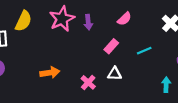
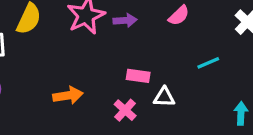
purple arrow: (88, 22) -> (125, 20), turned -88
pink rectangle: (111, 46) -> (138, 76), moved, turned 56

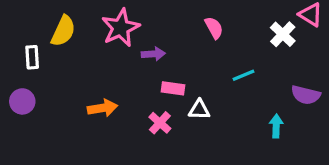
pink semicircle: (179, 16) -> (214, 28), turned -75
purple arrow: (125, 20) -> (153, 54), moved

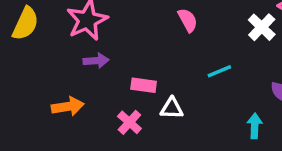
purple arrow: (153, 54) -> (96, 61), moved

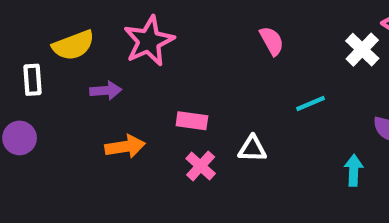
yellow semicircle: (25, 24) -> (73, 45), turned 44
purple arrow: (96, 61) -> (106, 91), moved
pink rectangle: (144, 85) -> (192, 121), moved

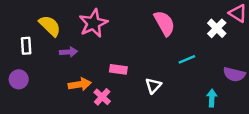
pink semicircle: (272, 41) -> (164, 23), size x1.5
yellow semicircle: (73, 45) -> (50, 26), turned -115
white triangle: (252, 149) -> (153, 86), turned -49
pink cross: (201, 166) -> (102, 97), moved

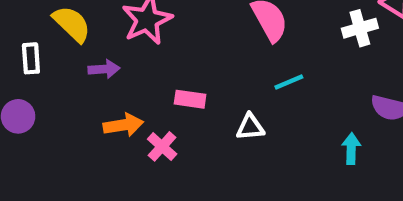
white cross: (217, 28) -> (360, 28), turned 30
cyan line: (187, 59) -> (289, 82), moved
white triangle: (153, 86) -> (250, 127), turned 42

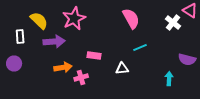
white cross: (360, 28) -> (173, 22), turned -35
purple arrow: (104, 69) -> (54, 42), size x1.5
pink cross: (162, 146) -> (81, 78), turned 32

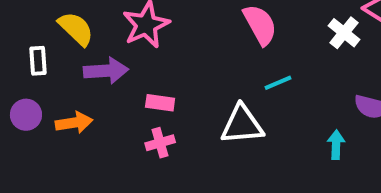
pink rectangle: (94, 56) -> (160, 103), moved
orange arrow: (63, 68) -> (74, 123), moved
white triangle: (122, 68) -> (242, 125), size x1.6

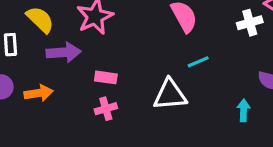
white cross: (344, 33) -> (250, 23), turned 35

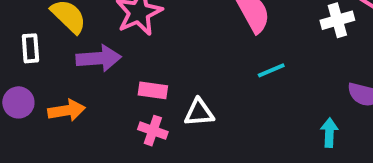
white triangle: (170, 95) -> (199, 112), moved, size x0.7
pink cross: (106, 109) -> (153, 131), turned 35

